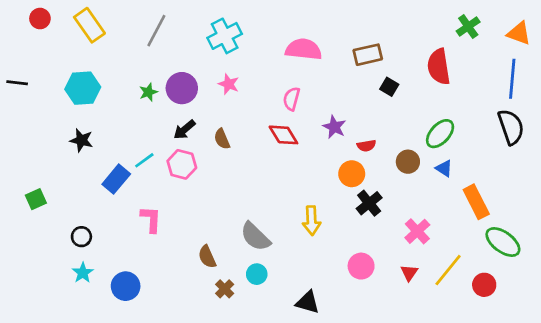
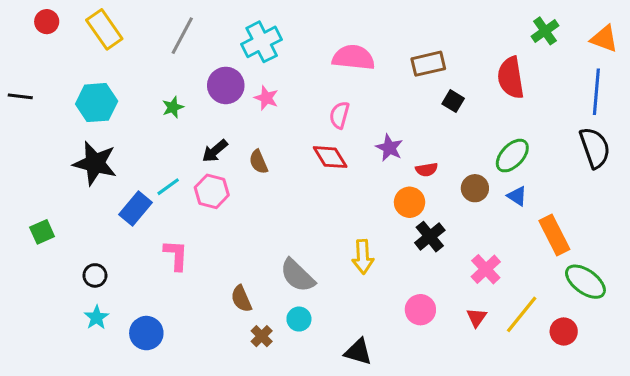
purple circle: (182, 88) -> (226, 85), moved
black star: (81, 140) -> (95, 163), size x1.6

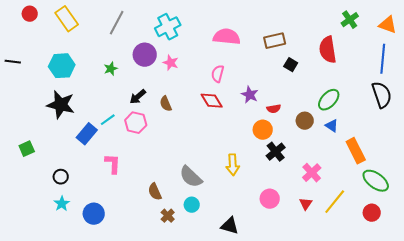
red circle: (564, 331) -> (372, 213), moved

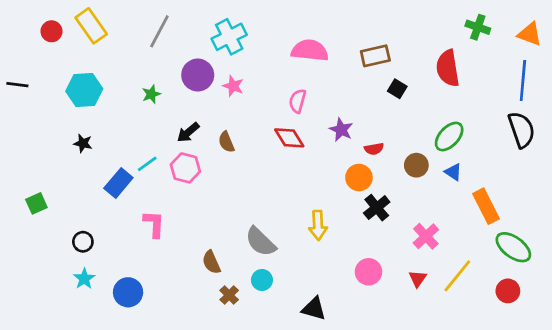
red circle: (30, 14) -> (52, 31), moved
green cross: (350, 20) -> (478, 27), turned -36
black star: (61, 105) -> (83, 143), size x0.5

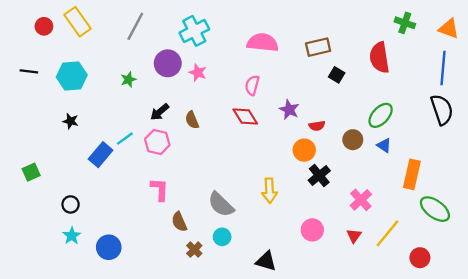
black line: (17, 85) -> (29, 71), moved
orange rectangle: (486, 206) -> (412, 174), turned 40
pink L-shape: (154, 224) -> (160, 189), moved
red circle: (508, 291) -> (420, 258), moved

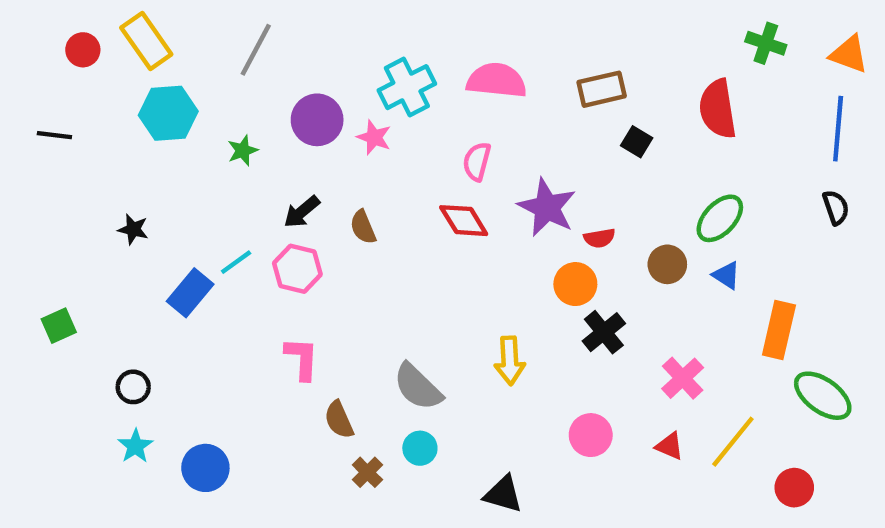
cyan cross: (194, 31) -> (407, 87), moved
cyan hexagon: (72, 76) -> (168, 113), moved
purple star: (289, 110) -> (547, 207), size x1.5
black semicircle: (442, 110) -> (836, 207), size x0.6
red triangle: (354, 236) -> (669, 446), turned -42

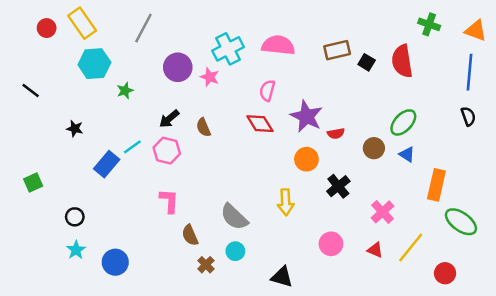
black line: (54, 135) -> (31, 91), moved, turned 30
black square: (637, 142) -> (367, 62), moved
green star: (243, 151) -> (125, 91), moved
orange circle: (575, 284) -> (306, 159), moved

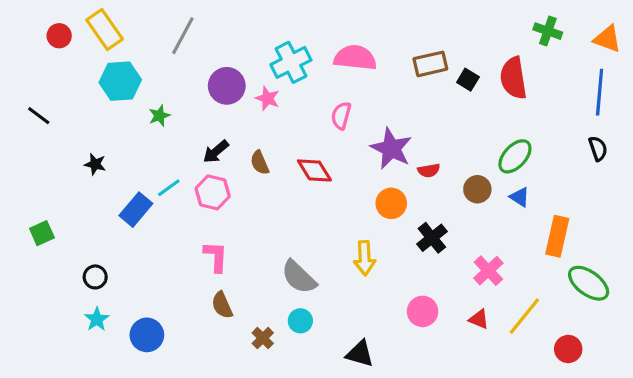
red diamond: (260, 124) -> (314, 170), moved
brown semicircle: (190, 235) -> (222, 305), moved

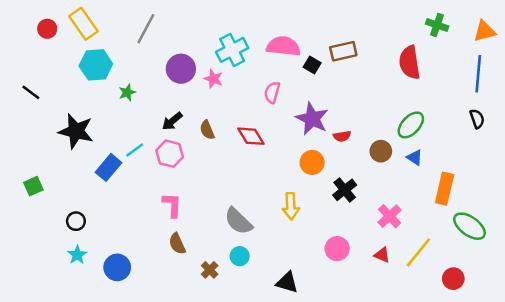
orange triangle: (607, 39) -> (485, 31), turned -35
black square: (468, 80) -> (312, 65), moved
black star: (95, 164) -> (76, 131), size x2.0

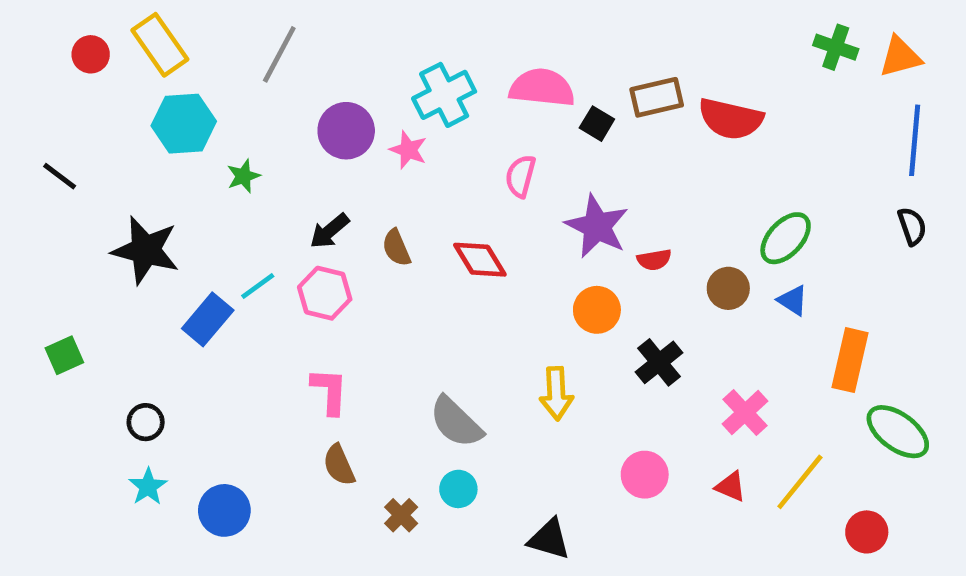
orange triangle: (485, 31) -> (900, 57), moved
red semicircle: (410, 62) -> (731, 119), moved, turned -68

